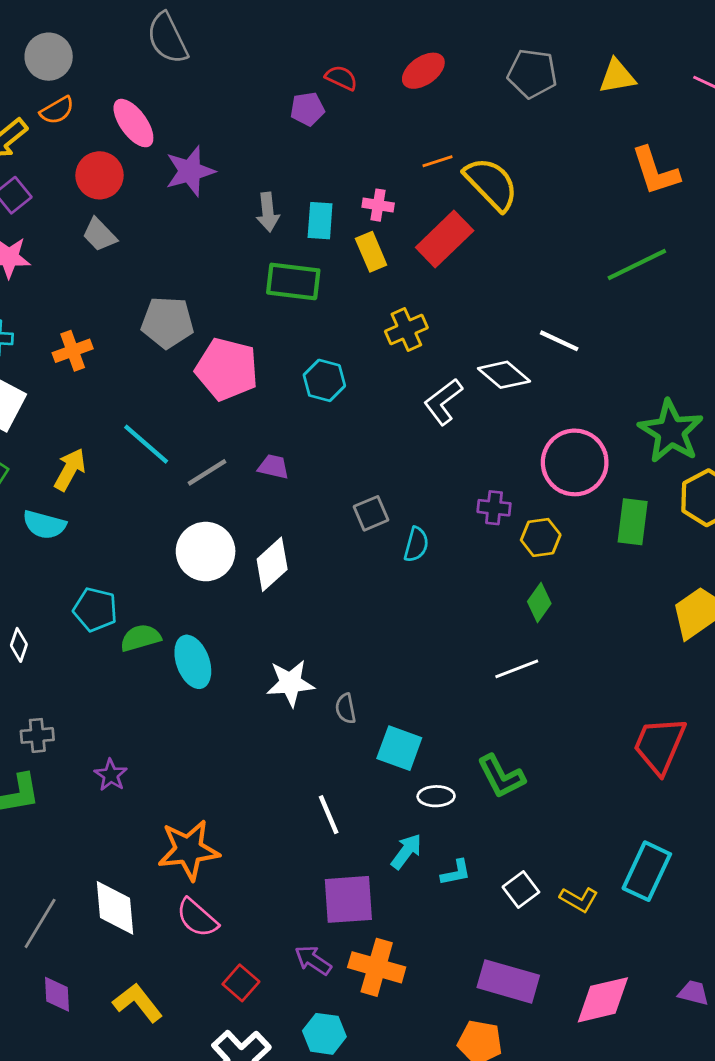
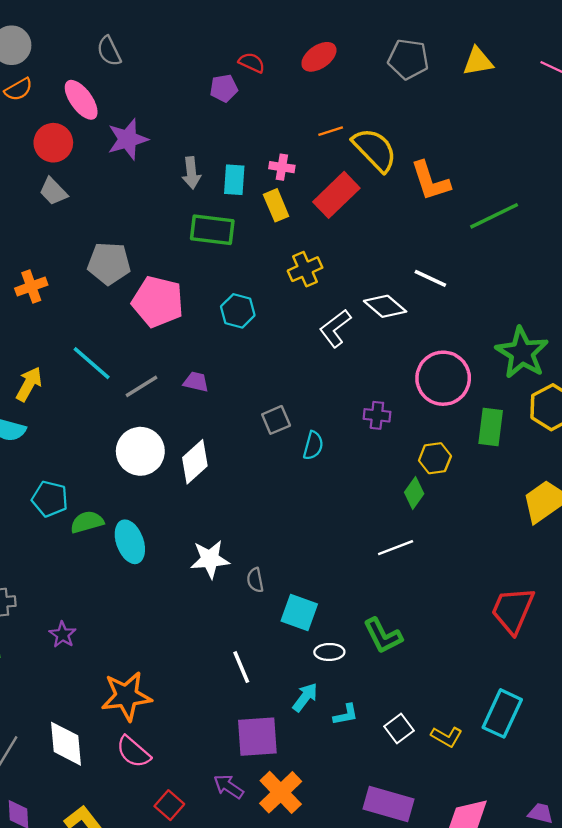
gray semicircle: (167, 38) -> (109, 51), moved, size x0.7
orange L-shape: (655, 171) -> (430, 181), moved
yellow hexagon: (541, 537) -> (435, 458), moved
orange cross: (377, 967) -> (281, 792), turned 30

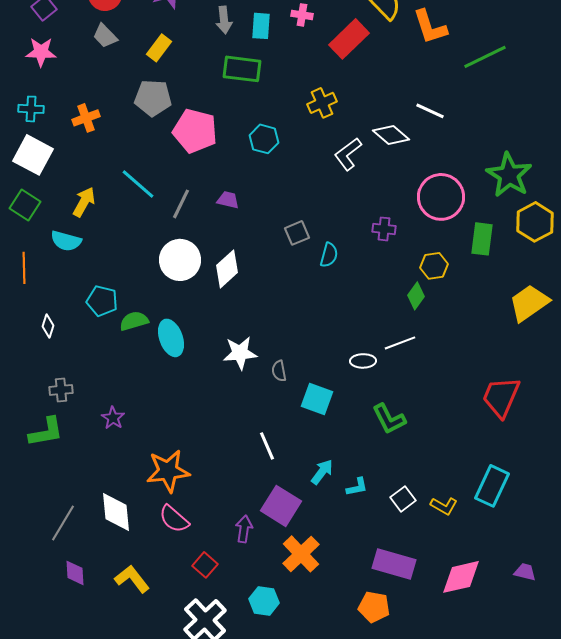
yellow rectangle: (276, 205) -> (159, 48), moved, turned 60
gray line: (141, 386) -> (181, 204), turned -32
white ellipse: (329, 652) -> (363, 361), moved
purple square: (257, 737) -> (281, 506), turned 36
purple arrow: (228, 787) -> (244, 529), moved, turned 64

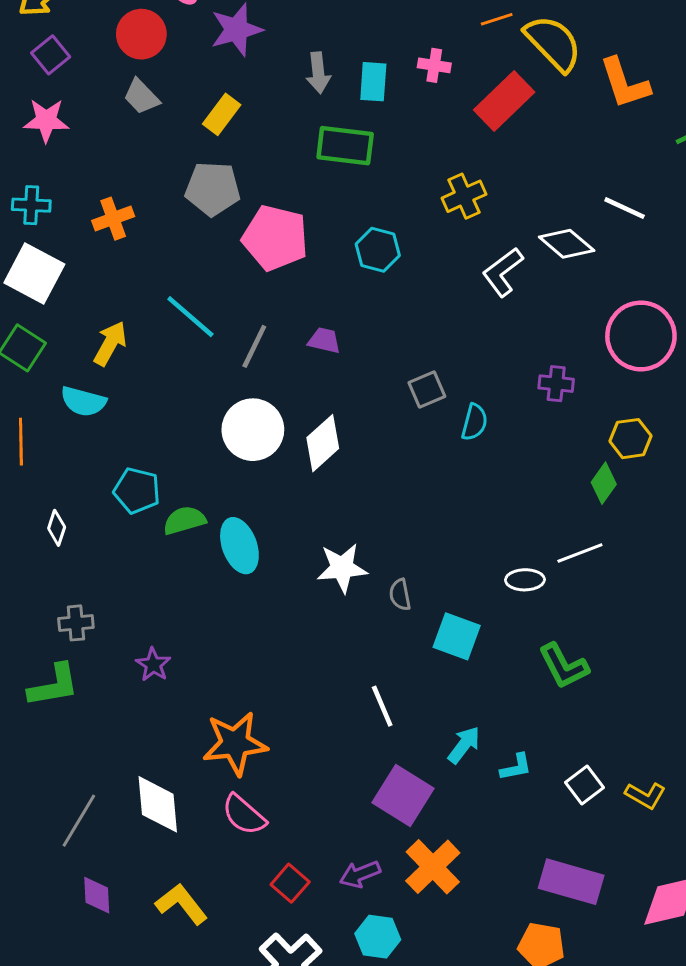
purple arrow: (244, 529) -> (360, 874), moved, turned -120

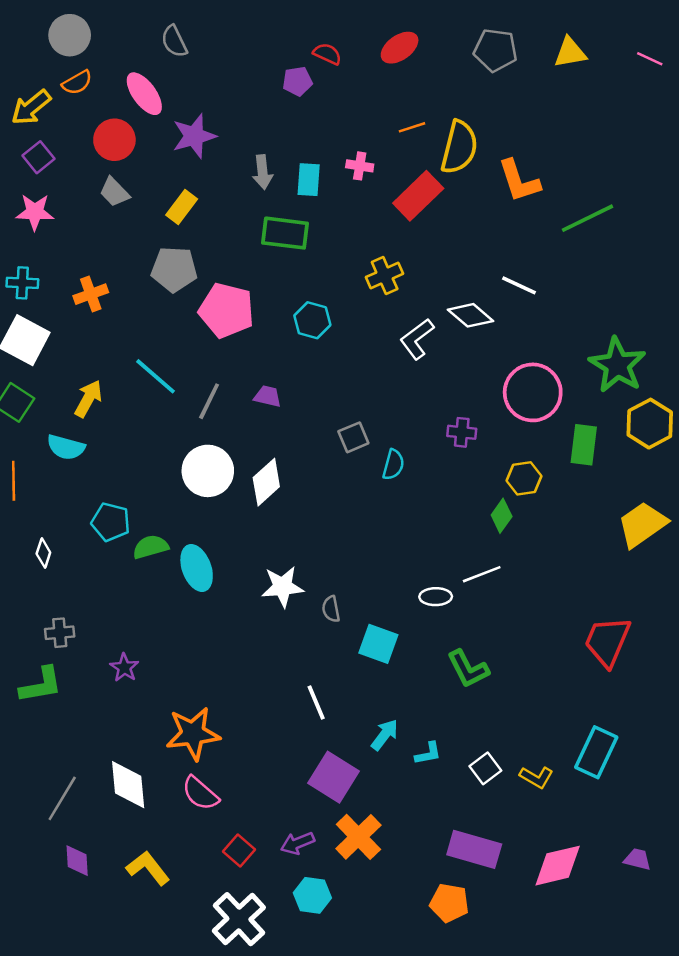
yellow semicircle: (553, 43) -> (459, 147), turned 58

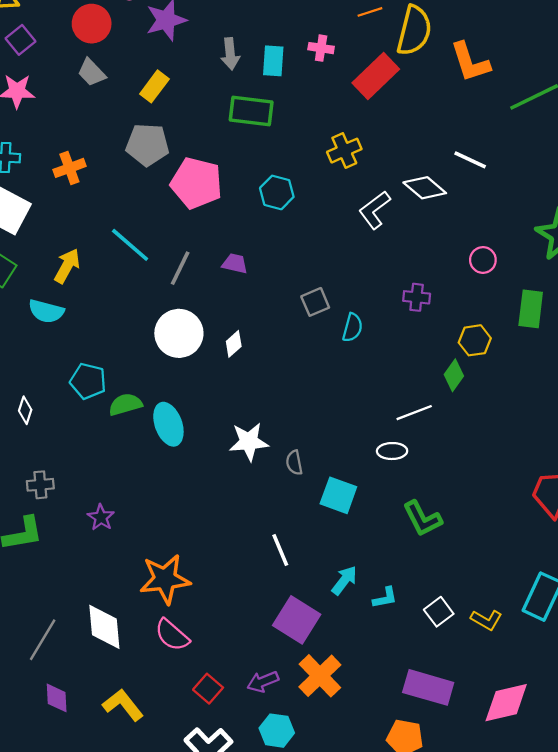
pink circle: (533, 392) -> (483, 260), size x0.5
white diamond: (266, 482) -> (234, 344), size x0.6
white line: (482, 574) -> (414, 413), moved

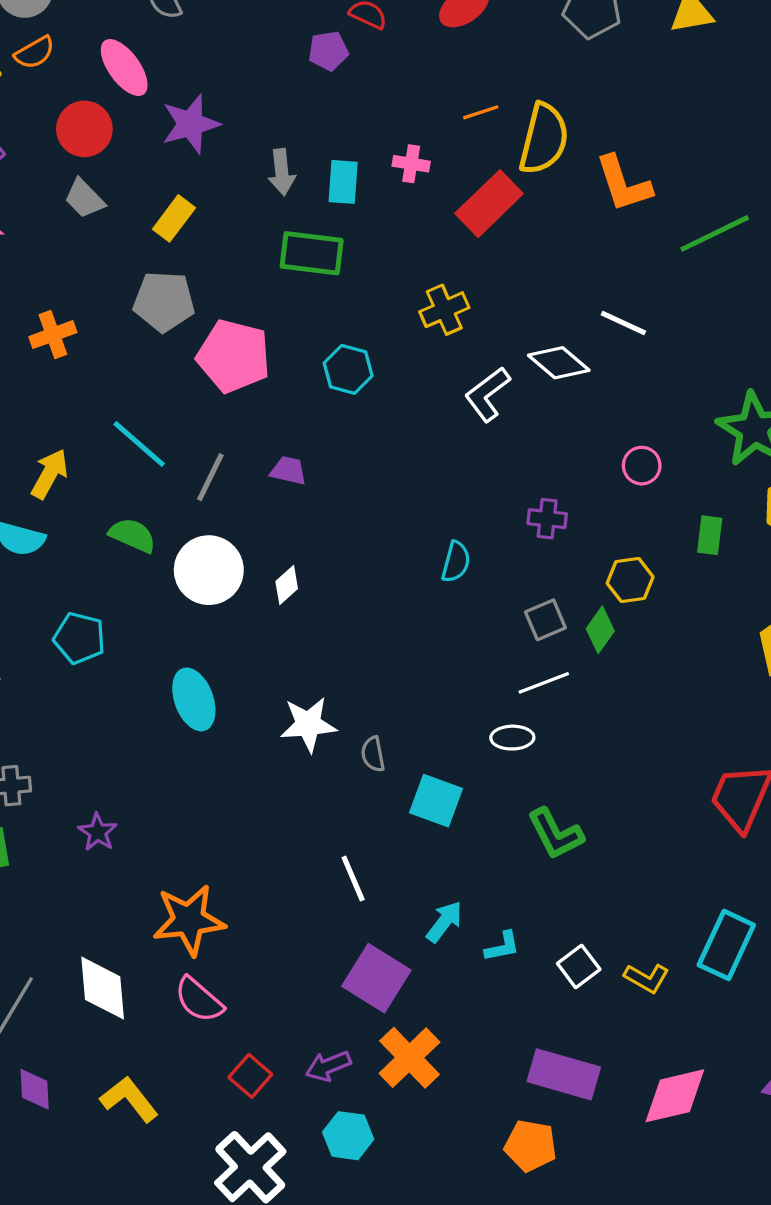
gray square: (315, 302) -> (545, 620), moved
green rectangle: (531, 309) -> (710, 535), size x0.7
green semicircle: (125, 404) -> (132, 535), moved, turned 40

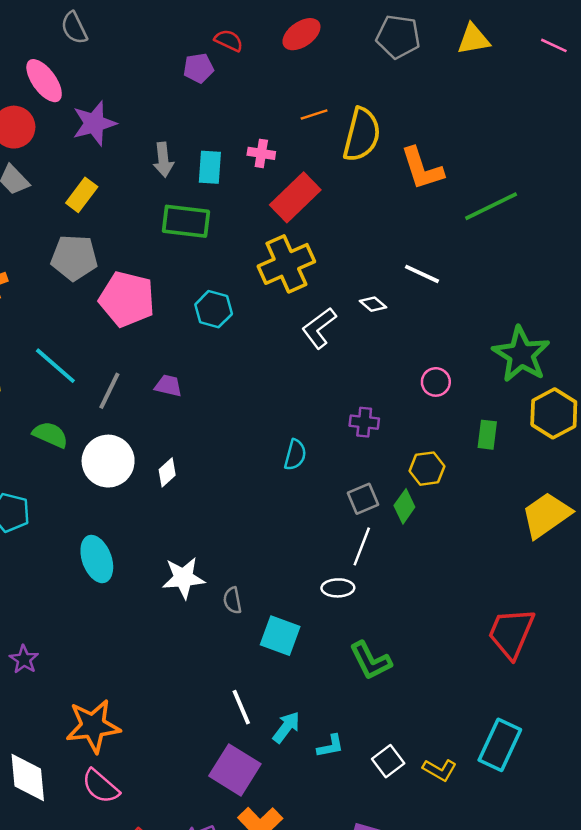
red rectangle: (489, 204) -> (295, 197), moved
yellow cross: (444, 310) -> (286, 264), size x1.5
white diamond: (559, 363) -> (373, 304), size x0.6
white line: (544, 683) -> (362, 546), turned -48
white line: (353, 879) -> (241, 707), moved

